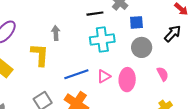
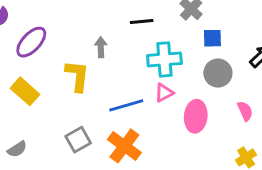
black line: (95, 14) -> (142, 21), moved
pink triangle: (104, 76) -> (164, 93), moved

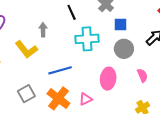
black line: (142, 21) -> (72, 12), turned 70
yellow L-shape: (77, 76) -> (26, 49), turned 135
pink triangle: (164, 93) -> (86, 99), moved

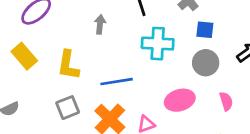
yellow L-shape: (26, 49) -> (68, 65), moved, turned 40
pink ellipse: (108, 79) -> (180, 100), turned 60

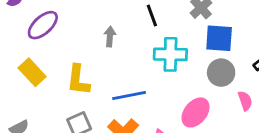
blue square: (205, 30) -> (219, 38), size x1.5
pink ellipse: (180, 100) -> (196, 112), turned -32
pink semicircle: (226, 101) -> (245, 101), moved

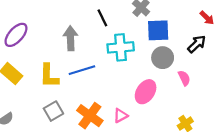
gray arrow: (110, 37) -> (71, 38), size x1.5
blue line: (129, 95) -> (82, 70), moved

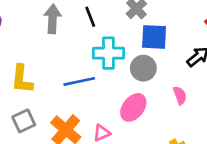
gray arrow: (71, 38) -> (53, 19), moved
gray circle: (163, 58) -> (143, 68), moved
blue line: (82, 70) -> (79, 81), moved

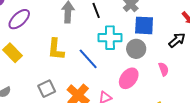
yellow L-shape: (22, 79) -> (56, 49), moved
blue line: (79, 81) -> (88, 59), turned 60

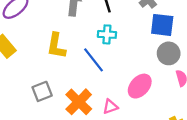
cyan cross: (110, 38) -> (107, 34), moved, size x0.7
gray circle: (136, 49) -> (169, 53), moved

